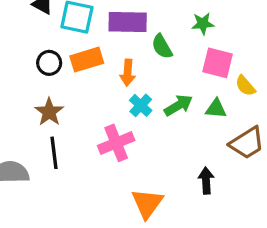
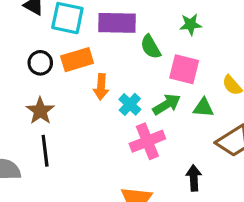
pink square: (218, 63) -> (184, 69), moved
orange arrow: (128, 73) -> (101, 87), moved
pink cross: (116, 143) -> (147, 141), moved

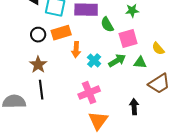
pink square: (184, 69) -> (128, 39), turned -30
pink cross: (147, 141) -> (89, 93), moved

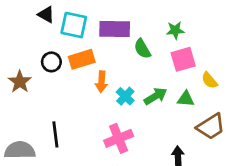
pink square: (128, 39) -> (183, 59), moved
brown star: (38, 65) -> (20, 82), moved

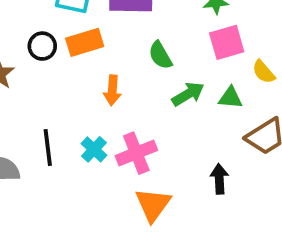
green semicircle: (142, 49) -> (160, 55), moved
orange arrow: (101, 82) -> (112, 90), moved
cyan cross: (125, 96) -> (94, 149), moved

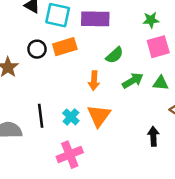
green semicircle: (160, 55) -> (115, 55), turned -102
orange arrow: (112, 90) -> (94, 81), moved
pink cross: (136, 153) -> (70, 155), moved
orange triangle: (153, 205) -> (99, 116), moved

